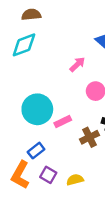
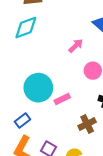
brown cross: (89, 137) -> (87, 124), moved
blue rectangle: (36, 151) -> (22, 121), moved

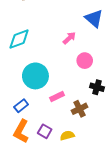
cyan diamond: (26, 27) -> (19, 39), moved
pink rectangle: (62, 99) -> (57, 96), moved

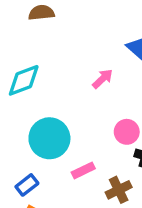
pink circle: (85, 61) -> (127, 132), moved

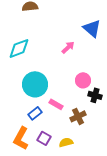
pink rectangle: (83, 170) -> (56, 104), turned 56
blue rectangle: (27, 185) -> (35, 113), moved

